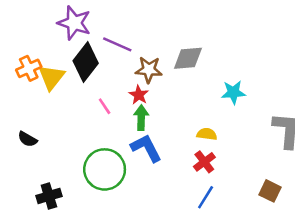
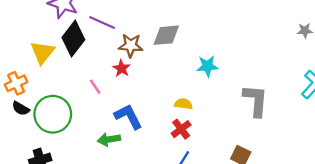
orange cross: (29, 68) -> (16, 83), moved
pink line: (105, 106) -> (95, 87), moved
green arrow: (141, 118) -> (109, 139), moved, turned -100
green circle: (105, 169) -> (53, 114), moved

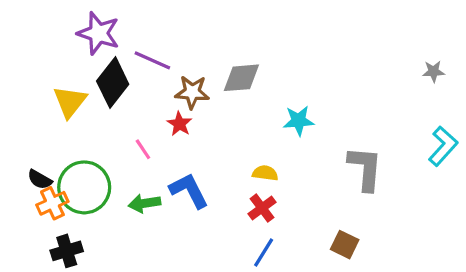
orange cross: (16, 83) -> (52, 203), moved
green arrow: (109, 139) -> (145, 203), moved

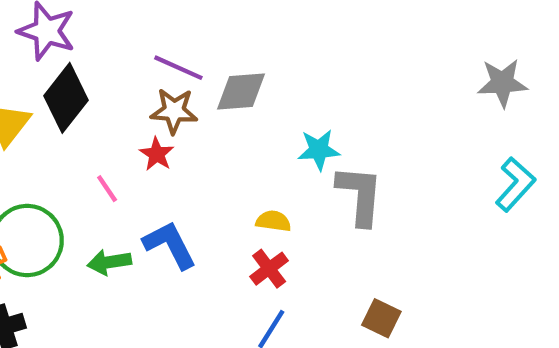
purple line: (152, 60) -> (178, 68), moved
gray star: (434, 71) -> (502, 83), size x1.6
gray L-shape: (365, 168) -> (360, 195), moved

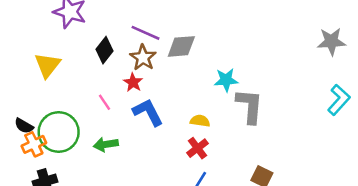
black diamond: (66, 98) -> (105, 50), moved, size x0.7
brown star: (174, 111) -> (143, 58), turned 30
blue L-shape: (170, 245) -> (148, 112), moved

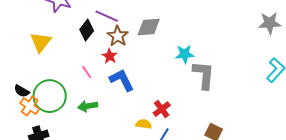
purple line: (145, 33) -> (107, 16), moved
yellow semicircle: (200, 121) -> (144, 124), moved
orange cross: (34, 144) -> (30, 106), turned -30

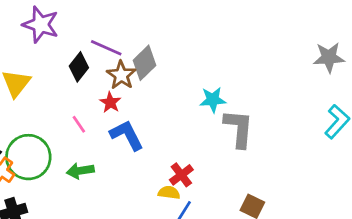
gray diamond: (149, 27) -> (144, 63), moved, turned -40
yellow semicircle: (144, 124) -> (169, 193), moved

